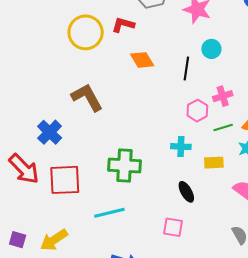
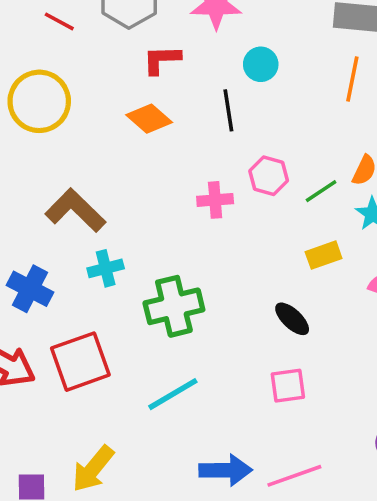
red L-shape: (123, 25) -> (162, 60), moved
pink cross: (223, 96) -> (215, 200), moved, turned 30
cyan cross: (181, 147) -> (106, 268), moved

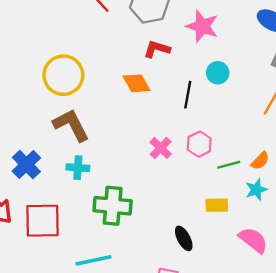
yellow circle: (39, 101) -> (63, 75), moved
pink cross: (215, 200) -> (161, 148), turned 30

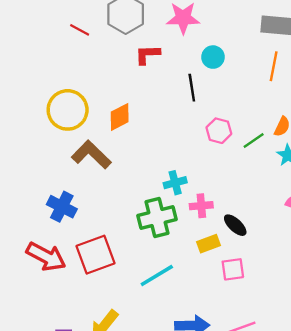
orange diamond: (137, 83) -> (120, 117), moved, turned -68
pink cross: (161, 148) -> (201, 206), moved, turned -30
cyan cross: (78, 168) -> (175, 183), moved
yellow rectangle: (217, 205) -> (209, 244), moved

